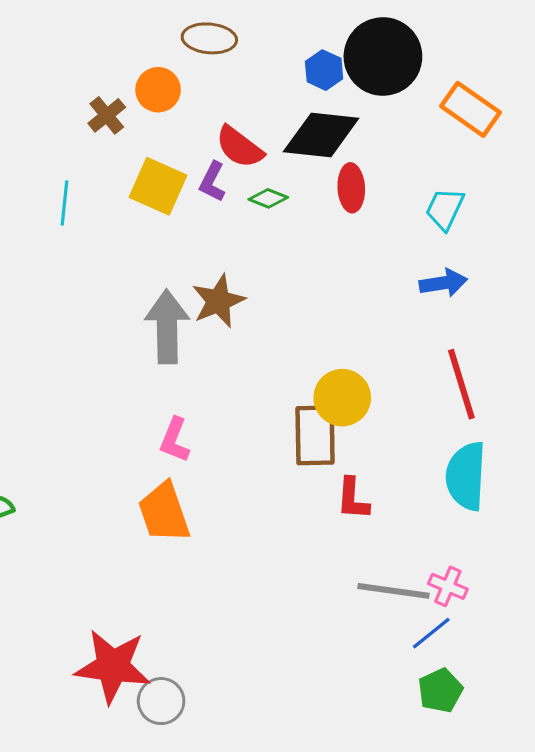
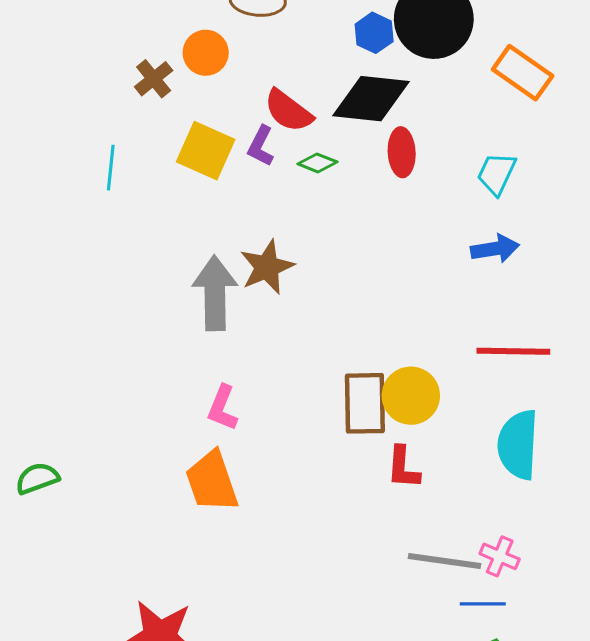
red line: (461, 384) -> (513, 351), turned -72
yellow circle: (342, 398) -> (411, 396), moved
blue line: (431, 633) -> (483, 604), turned 39

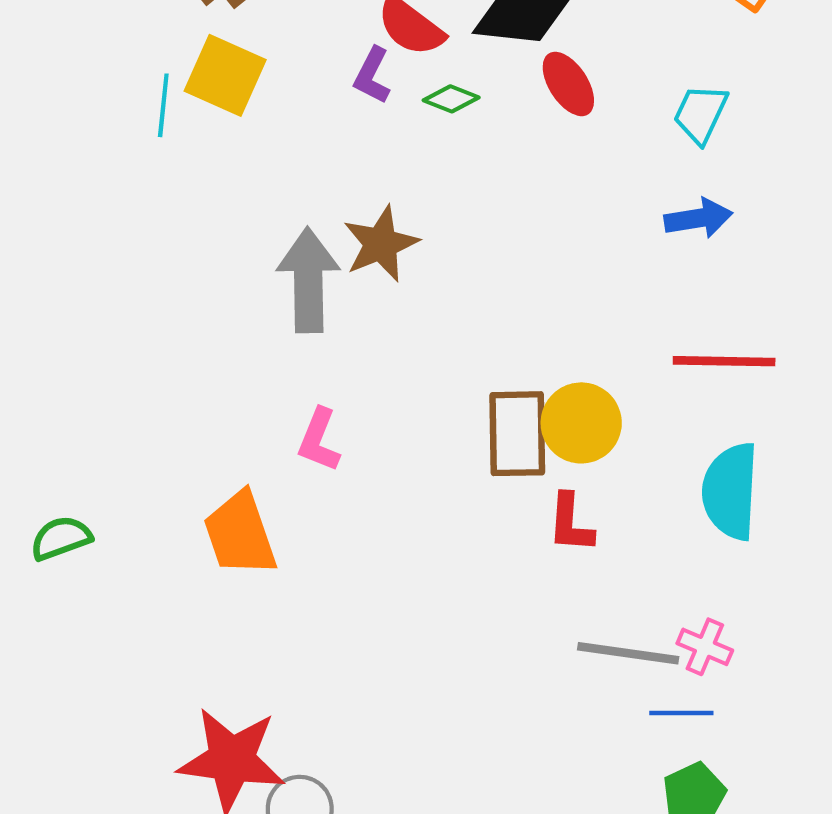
yellow square: (206, 151) -> (225, 75), moved
red ellipse: (402, 152) -> (568, 84), turned -30
orange trapezoid: (212, 481) -> (240, 534), moved

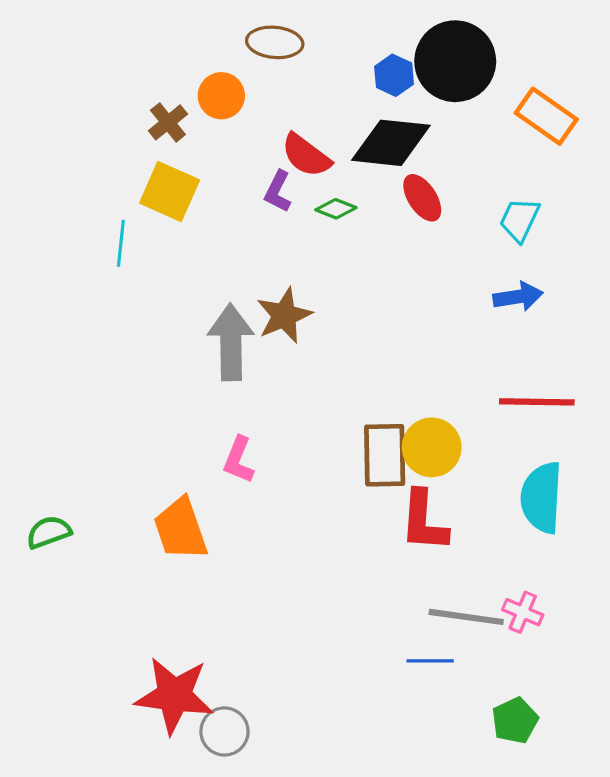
cyan line: (163, 105) -> (121, 243), moved
red L-shape: (571, 523) -> (424, 521), size x1.4
blue line: (681, 713) -> (430, 661), moved

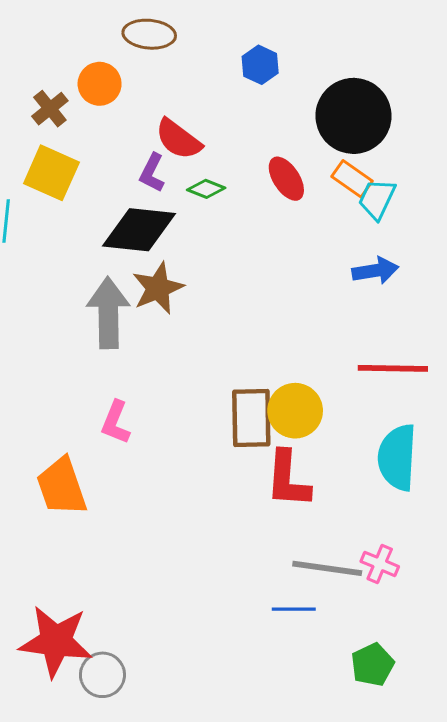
black circle: (455, 61) -> (353, 116), moved
orange rectangle: (546, 116) -> (352, 179), moved, size x0.7
black diamond: (391, 143) -> (139, 230), moved

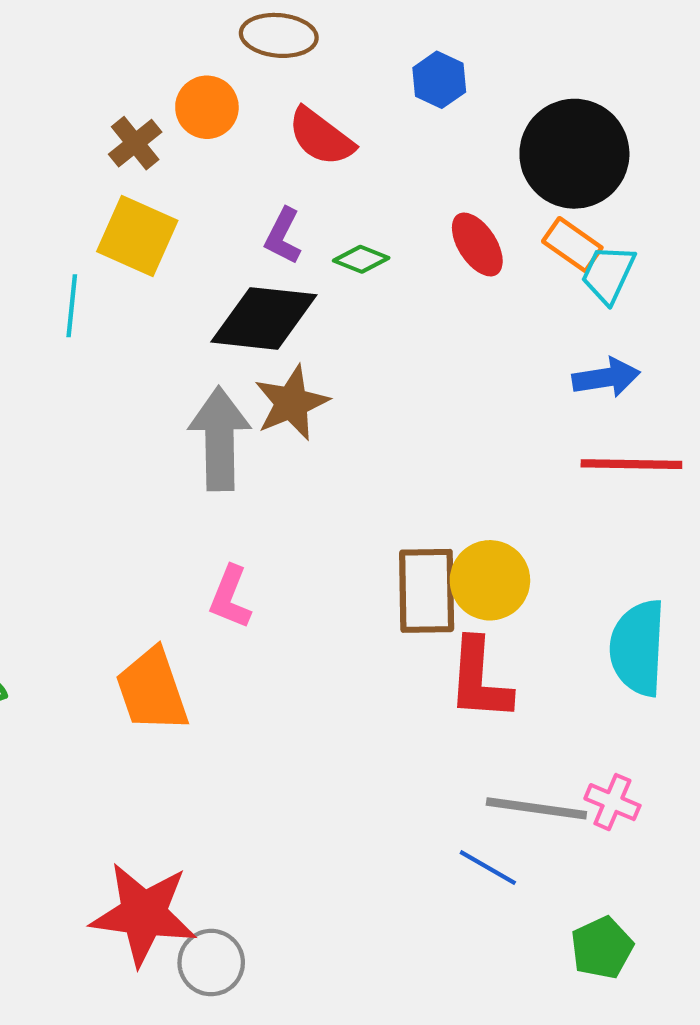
red semicircle: (178, 139) -> (321, 137), moved
red line: (393, 368) -> (631, 464), moved
blue line: (294, 609) -> (488, 868), turned 30

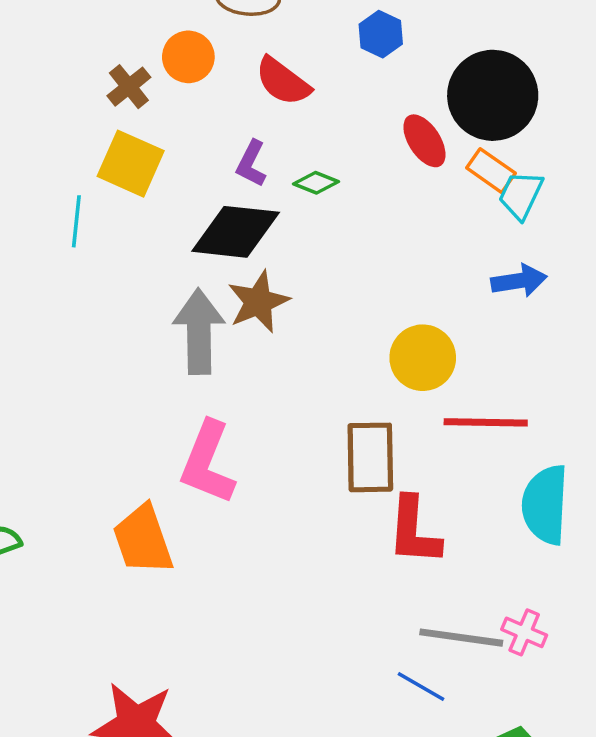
red ellipse: (477, 244) -> (424, 141), moved
red line: (631, 464) -> (486, 422), moved
yellow circle: (490, 580) -> (423, 358), moved
pink L-shape: (230, 597) -> (208, 463), size x1.6

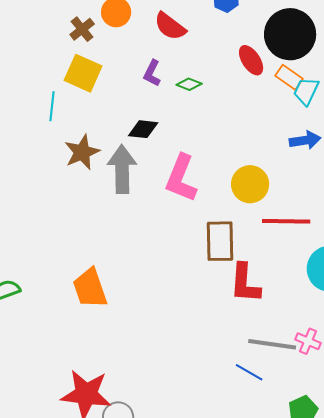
black diamond: (236, 232) -> (143, 129), moved, size x0.6
brown star: (258, 302) -> (82, 152), moved
pink L-shape: (208, 463) -> (181, 178), moved

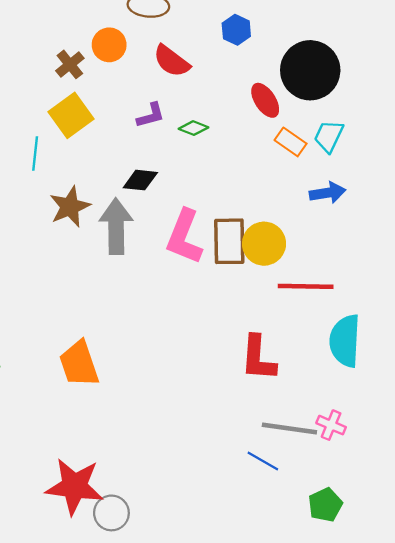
yellow square: (83, 73) -> (71, 115), turned 30
purple L-shape: (152, 73) -> (151, 115), turned -132
orange rectangle: (289, 77) -> (291, 142), moved
brown rectangle: (220, 241) -> (229, 241), moved

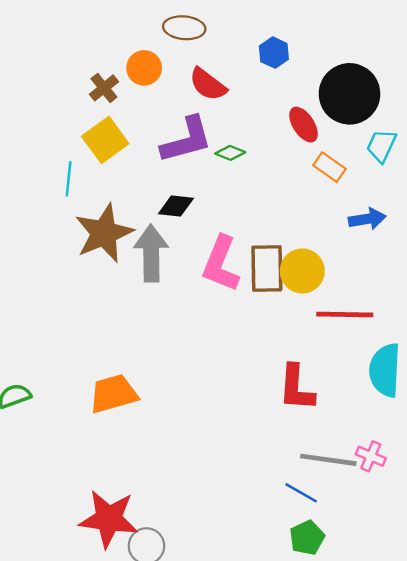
purple L-shape: (151, 115) -> (187, 140), size x1.8
cyan trapezoid: (329, 136) -> (381, 146), moved
brown star: (70, 207) -> (104, 233), size x1.4
orange trapezoid: (79, 364) -> (113, 394), turned 93
green pentagon: (325, 505) -> (307, 538), moved

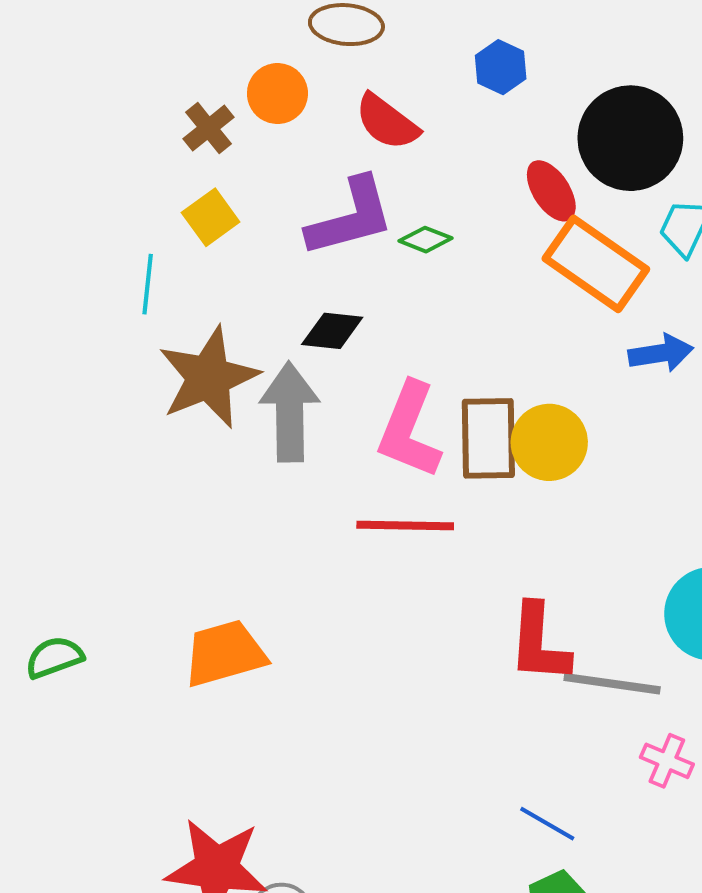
yellow square: (105, 140) -> (211, 217), size x0.7
orange rectangle: (329, 167) -> (596, 264), size x1.8
red line: (345, 315) -> (405, 526), moved
gray line: (328, 460) -> (612, 684), moved

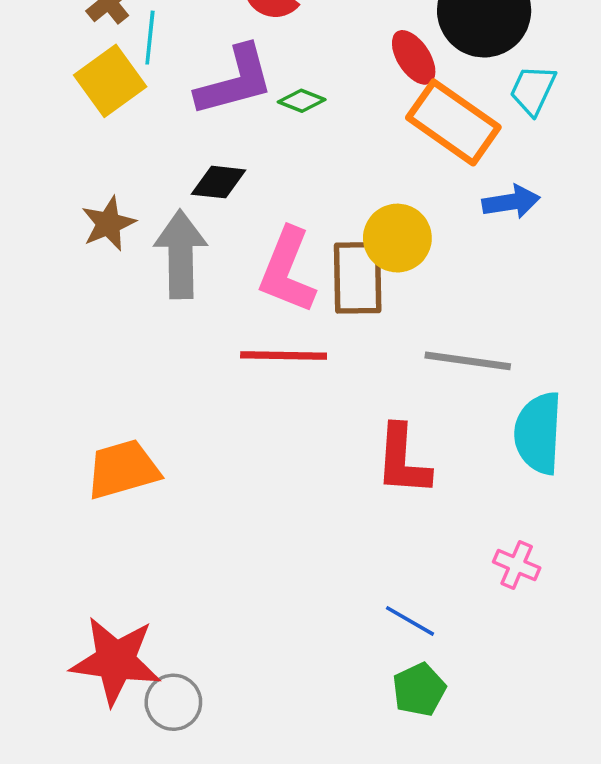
yellow square: (211, 217) -> (110, 81), size x1.4
cyan line: (148, 284) -> (150, 38), moved
brown star: (208, 377) -> (108, 224), size x0.6
yellow circle: (549, 442) -> (397, 238), moved
gray line: (612, 684) -> (468, 361), moved

